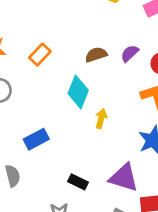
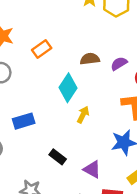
purple triangle: (124, 178) -> (92, 169), size x0.7
black rectangle: (78, 182) -> (58, 157), moved

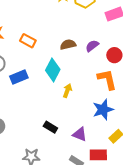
orange rectangle: (42, 49) -> (28, 41), turned 70
blue rectangle: (24, 121) -> (19, 77), moved

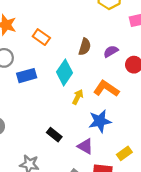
brown semicircle: (68, 44) -> (85, 47), turned 112
orange L-shape: (107, 79) -> (106, 89), moved, turned -50
blue star: (103, 110) -> (100, 121), moved

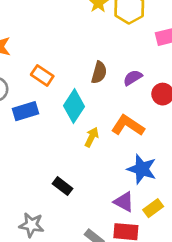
orange rectangle: (41, 37) -> (42, 75), moved
blue star: (100, 121) -> (142, 169), moved, turned 30
purple triangle: (85, 146) -> (124, 202), moved

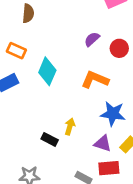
brown semicircle: (99, 72) -> (28, 13), moved
yellow arrow: (92, 137) -> (70, 127), moved

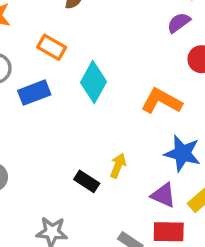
purple semicircle: (92, 39) -> (179, 23), moved

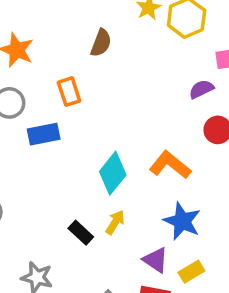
orange rectangle: (52, 47) -> (69, 92), turned 32
cyan diamond: (93, 82) -> (113, 173), moved

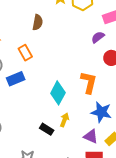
orange L-shape: (170, 165) -> (89, 82), turned 75

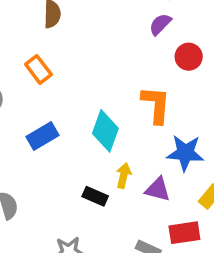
blue rectangle: (16, 79) -> (43, 136), moved
purple triangle: (91, 136) -> (158, 189), moved

